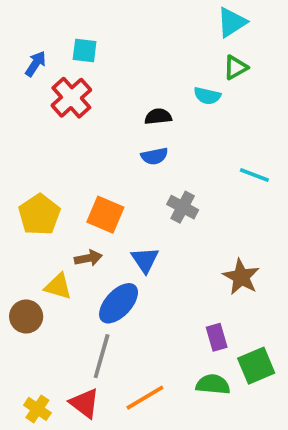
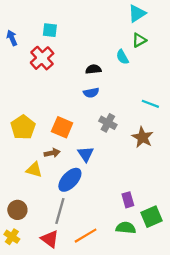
blue arrow: (36, 64) -> (12, 38), moved, turned -56
cyan semicircle: (207, 96) -> (122, 57), turned 48
brown star: (241, 277) -> (143, 137), moved
brown circle: (26, 317) -> (17, 210), moved
yellow cross: (37, 409) -> (12, 237), moved

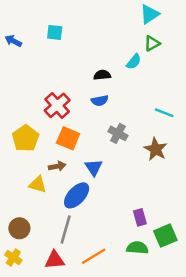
blue arrow: (12, 38) -> (13, 41), turned -40
cyan semicircle: (122, 57) -> (134, 62), turned -112
red cross: (42, 58) -> (57, 105), moved
red triangle: (50, 239) -> (55, 260), turned -42

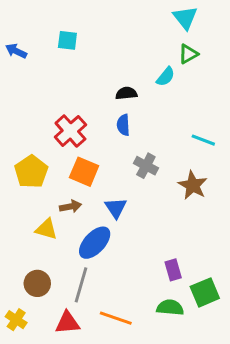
cyan triangle: (150, 14) -> (185, 18), turned -35
blue semicircle: (100, 101) -> (123, 125), turned 98
brown circle: (19, 228) -> (37, 283), moved
orange line: (94, 256) -> (116, 318), turned 50

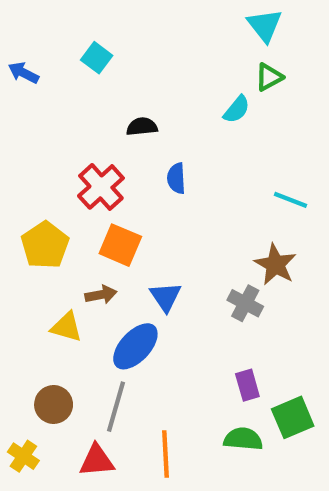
cyan square: (67, 40) -> (97, 58), turned 30
black semicircle: (126, 93) -> (142, 127), moved
gray cross: (146, 166) -> (245, 303), moved
orange line: (116, 318) -> (166, 454), turned 68

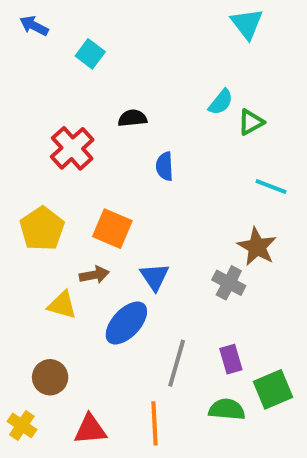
blue arrow: (23, 73) -> (34, 26), moved
green triangle: (269, 77) -> (251, 122), moved
red cross: (101, 187) -> (72, 148), moved
gray line: (116, 407) -> (177, 363), moved

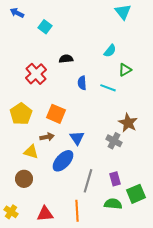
green triangle: (251, 122) -> (125, 70), moved
cyan line: (271, 186) -> (108, 88), moved
brown circle: (50, 377) -> (24, 179), moved

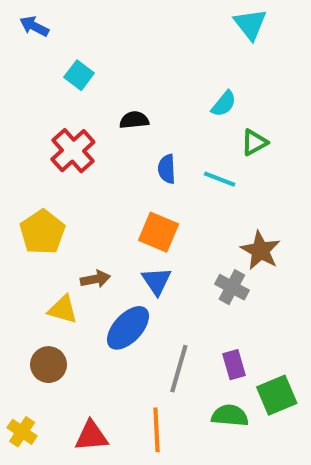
cyan square: (45, 27) -> (79, 75), moved
orange square: (56, 114) -> (159, 232), moved

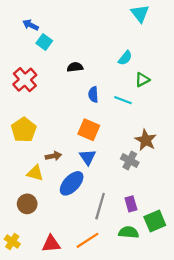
blue arrow: (34, 26) -> (31, 25), moved
red cross: (73, 151) -> (25, 80), moved
orange line: (157, 430) -> (88, 240), turned 60

